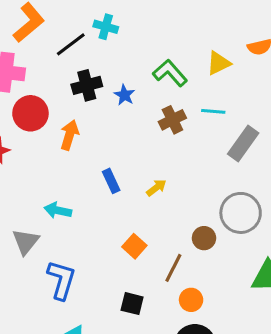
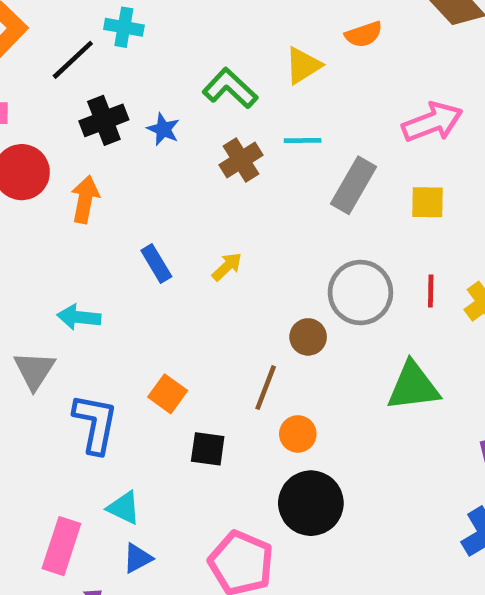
orange square: (134, 246) -> (168, 394), moved

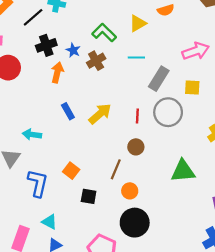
brown cross: (241, 160) -> (96, 61), moved
orange arrow: (85, 199) -> (57, 72), moved
yellow arrow: (227, 267) -> (100, 114), size x1.6
red line: (431, 291) -> (137, 116), moved
gray circle: (360, 293) -> (168, 112), moved

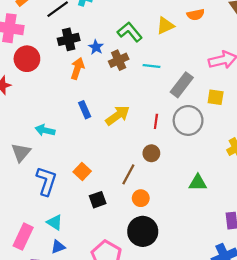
cyan line: (136, 57) -> (152, 66), moved
green triangle: (183, 171) -> (198, 183), size x0.7
black square: (89, 196) -> (98, 200), turned -35

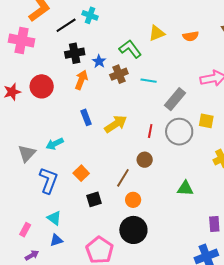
yellow triangle: (165, 26) -> (157, 33), moved
red circle: (27, 59) -> (42, 86), moved
yellow square: (216, 97) -> (206, 121), moved
cyan arrow: (45, 130) -> (55, 144), moved, turned -42
pink rectangle: (23, 237) -> (25, 230), size x0.6

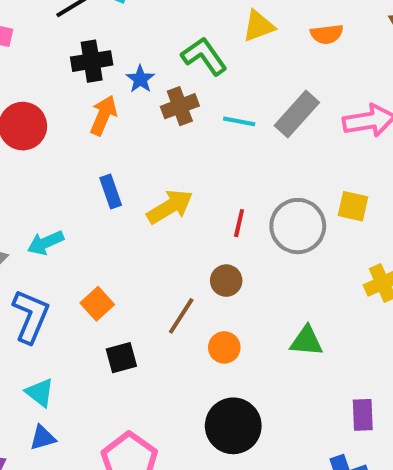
gray rectangle: (175, 99) -> (297, 114), moved
orange circle: (133, 200) -> (224, 347), moved
black circle: (133, 230) -> (233, 426), moved

